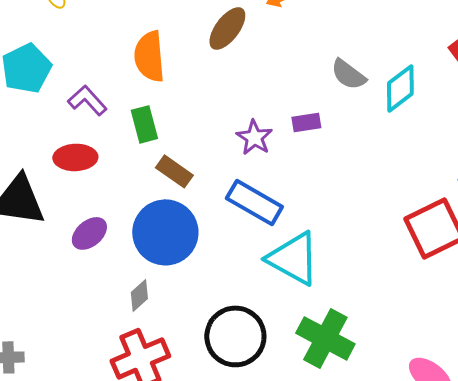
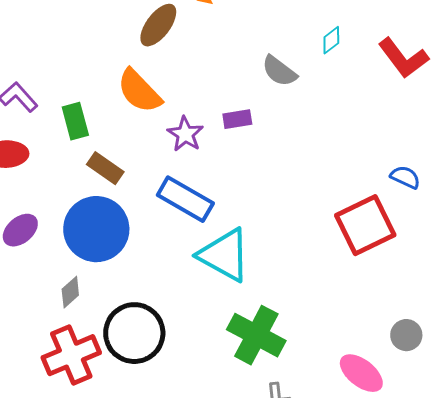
orange semicircle: (149, 56) -> (139, 91), moved, turned -39
cyan diamond: (400, 88) -> (331, 40), moved, size x0.6
black circle: (235, 336) -> (134, 333), moved

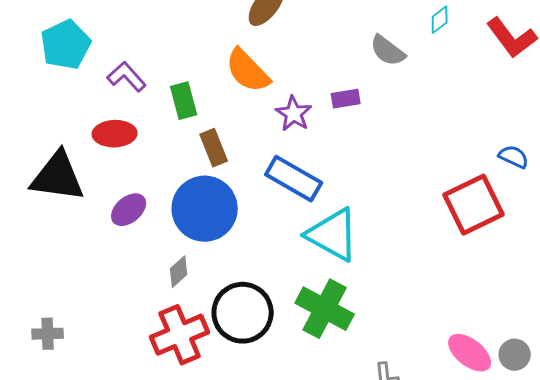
brown rectangle: (105, 168) -> (214, 148), turned 33
green cross: (256, 335) -> (325, 309), moved
gray circle: (406, 335) -> (515, 355), moved

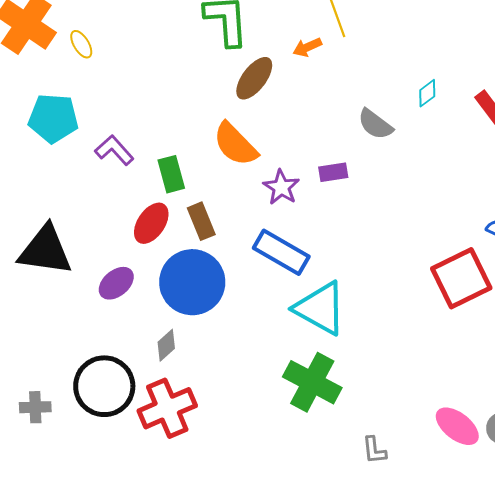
cyan pentagon: (66, 45) -> (53, 118), turned 30
red ellipse: (115, 134) -> (151, 223), moved, turned -54
black circle: (243, 313) -> (104, 386), moved

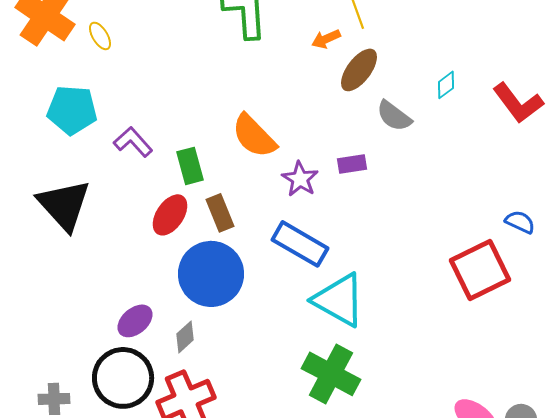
brown ellipse: (254, 78) -> (359, 70), moved
black triangle: (45, 250) -> (64, 205), moved, turned 40
purple ellipse: (116, 283) -> (135, 321), moved

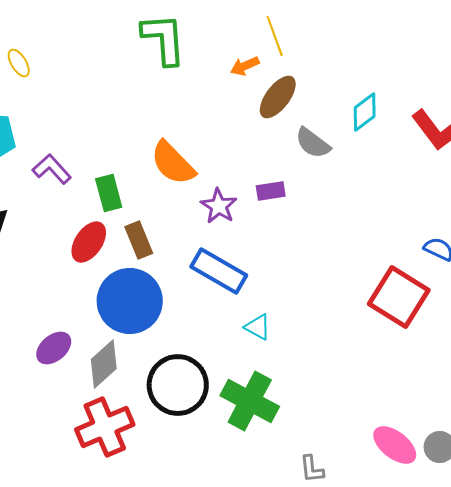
cyan diamond: (446, 85) -> (365, 112), size x1.4
red square: (480, 270) -> (399, 297), turned -32
cyan triangle: (339, 300) -> (258, 327), size x0.5
gray diamond: (185, 337) -> (104, 364), size x1.5
black circle: (123, 378) -> (178, 385), moved

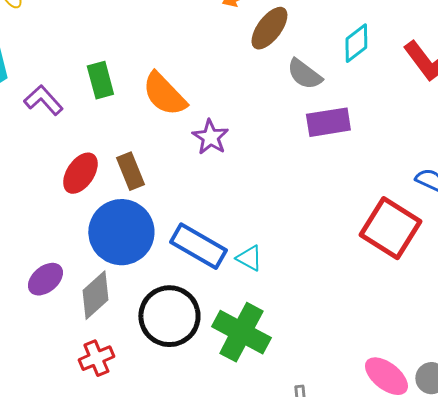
purple rectangle: (271, 191) -> (328, 122), moved, size x1.5
green rectangle: (109, 193) -> (100, 80), moved
blue rectangle: (219, 271) -> (198, 246), moved
red cross: (105, 427) -> (96, 358), size x0.6

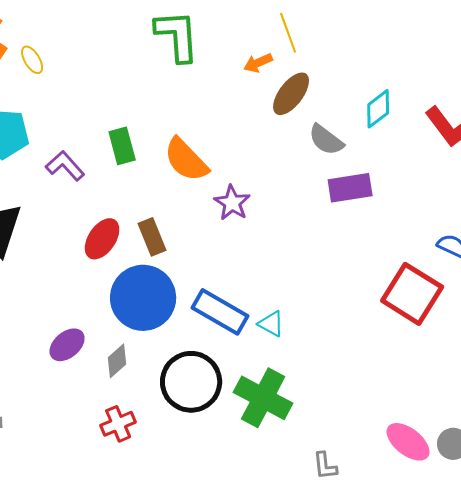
gray diamond: (95, 295) -> (117, 361), size x0.7

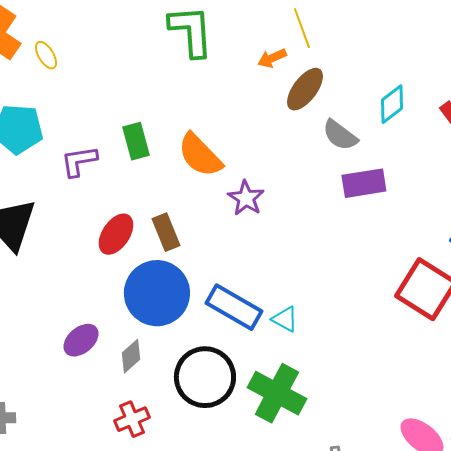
purple L-shape: (65, 166) -> (79, 161), turned -57

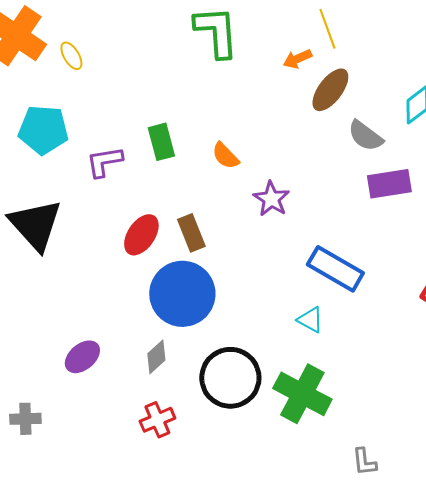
orange semicircle: (200, 155) -> (225, 156), size x0.6
blue rectangle: (234, 307) -> (335, 269), moved
purple ellipse: (81, 340) -> (82, 357), moved

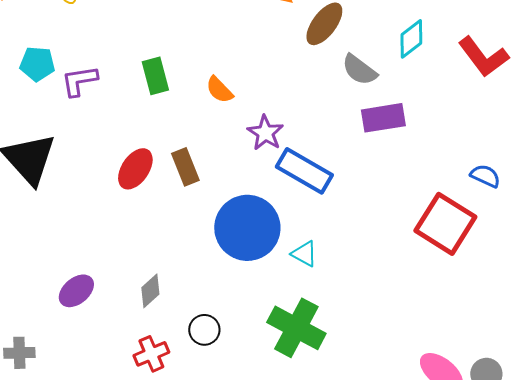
cyan pentagon: (43, 130) -> (37, 64), size x0.7
purple L-shape: (104, 162) -> (79, 81), moved
blue rectangle: (335, 269) -> (304, 171), moved
blue circle: (182, 294) -> (247, 228), moved
black circle: (230, 378) -> (204, 330), moved, size x0.5

